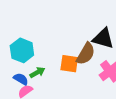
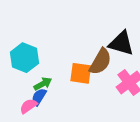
blue semicircle: (21, 79) -> (39, 97), moved, turned -88

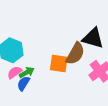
pink semicircle: (28, 106) -> (15, 72), moved

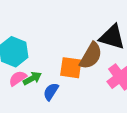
blue semicircle: (23, 83) -> (51, 92), moved

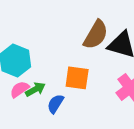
brown semicircle: (91, 56) -> (96, 35), moved

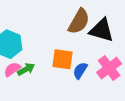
blue semicircle: (55, 104) -> (80, 71), moved

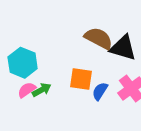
brown semicircle: (79, 21) -> (99, 38), turned -92

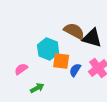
cyan hexagon: (23, 63) -> (48, 49), moved
green arrow: (42, 90) -> (37, 88), moved

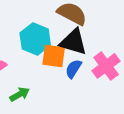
black triangle: (92, 38) -> (73, 42), moved

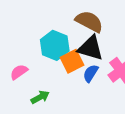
orange square: (54, 56) -> (72, 61), turned -35

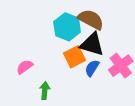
cyan hexagon: (55, 45) -> (67, 27), moved
green arrow: (40, 97) -> (45, 91), turned -56

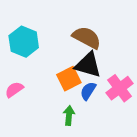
cyan hexagon: (67, 27) -> (24, 42), moved
green arrow: (45, 91) -> (69, 116), moved

